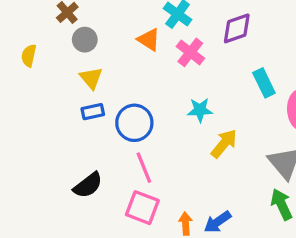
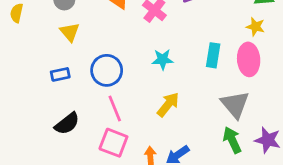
cyan rectangle: (264, 83) -> (213, 55), moved, turned 35
blue rectangle: (93, 112) -> (60, 74), moved
yellow arrow: (224, 144) -> (168, 104), moved

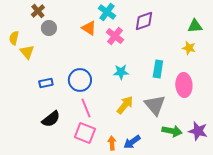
yellow triangle: (70, 32) -> (27, 52), moved
pink ellipse: (249, 59) -> (184, 85), moved
gray triangle: (235, 104) -> (155, 105), moved
green arrow: (232, 140) -> (172, 131), turned 126

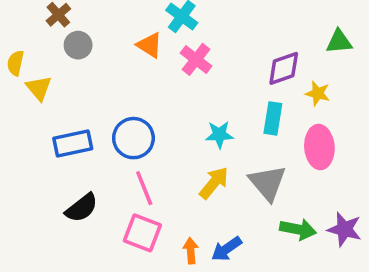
purple diamond: (144, 21) -> (284, 68), moved
yellow star: (189, 48) -> (318, 93), moved
cyan star: (121, 72) -> (219, 135), moved
blue rectangle: (46, 83) -> (73, 143), size x1.5

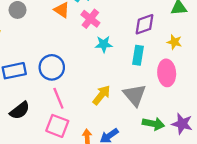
yellow star: (318, 93) -> (174, 42), moved
cyan star: (219, 135) -> (104, 44), moved

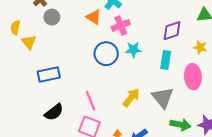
pink cross: (90, 19) -> (121, 25), turned 30
blue circle: (52, 67) -> (106, 54), moved

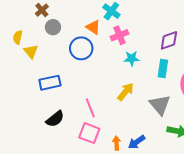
blue circle: (106, 54) -> (81, 48), moved
yellow arrow: (131, 98) -> (126, 92), moved

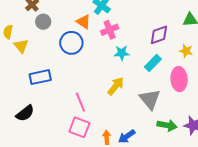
cyan rectangle: (163, 69) -> (153, 63), turned 36
black semicircle: (55, 119) -> (25, 113), moved

